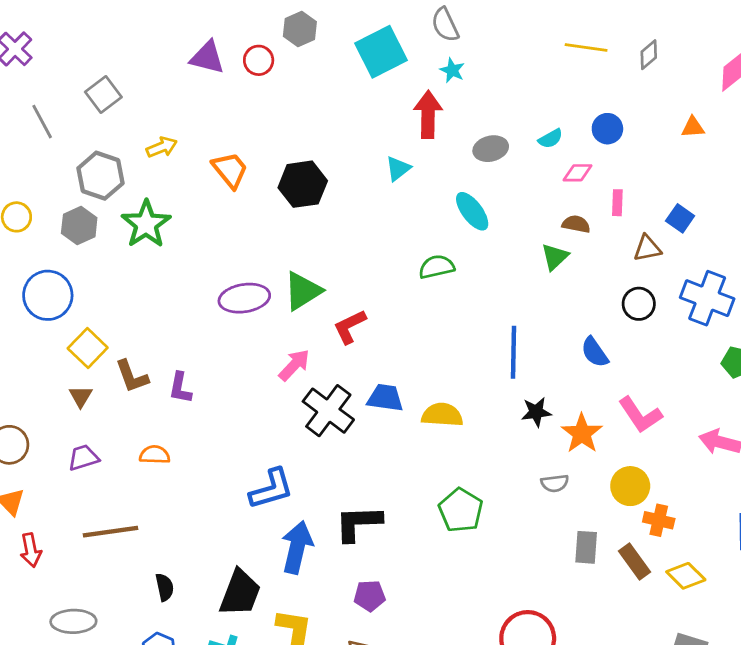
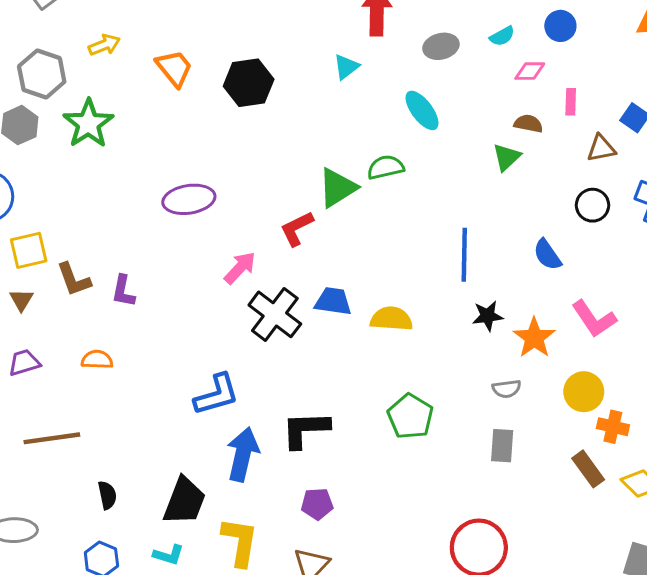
green triangle: (303, 291) -> (337, 188), moved
yellow square: (88, 348) -> (29, 250), turned 33
gray rectangle: (586, 547) -> (502, 446), moved

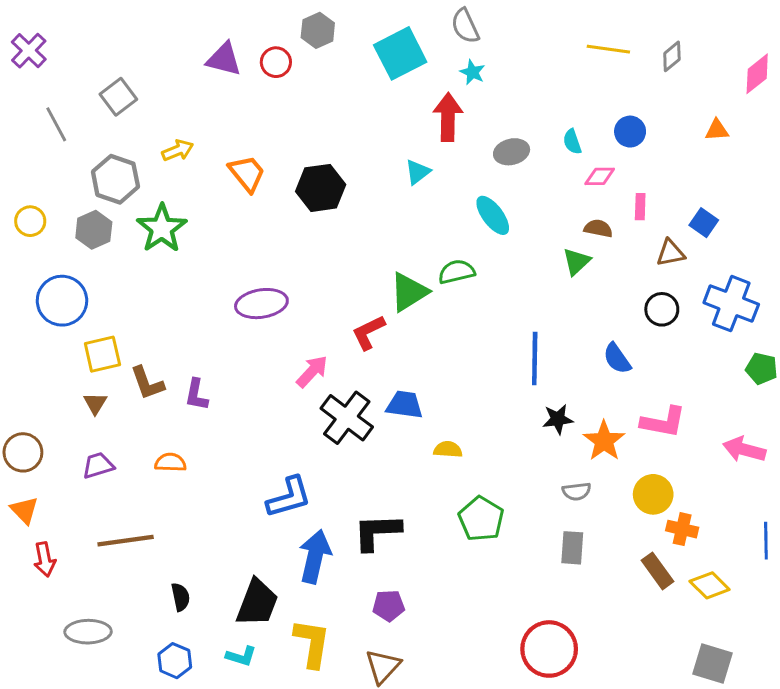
cyan semicircle: (502, 36) -> (572, 142), turned 100
yellow semicircle: (391, 319) -> (448, 450), moved, size x0.7
pink L-shape: (594, 319) -> (663, 422), turned -45

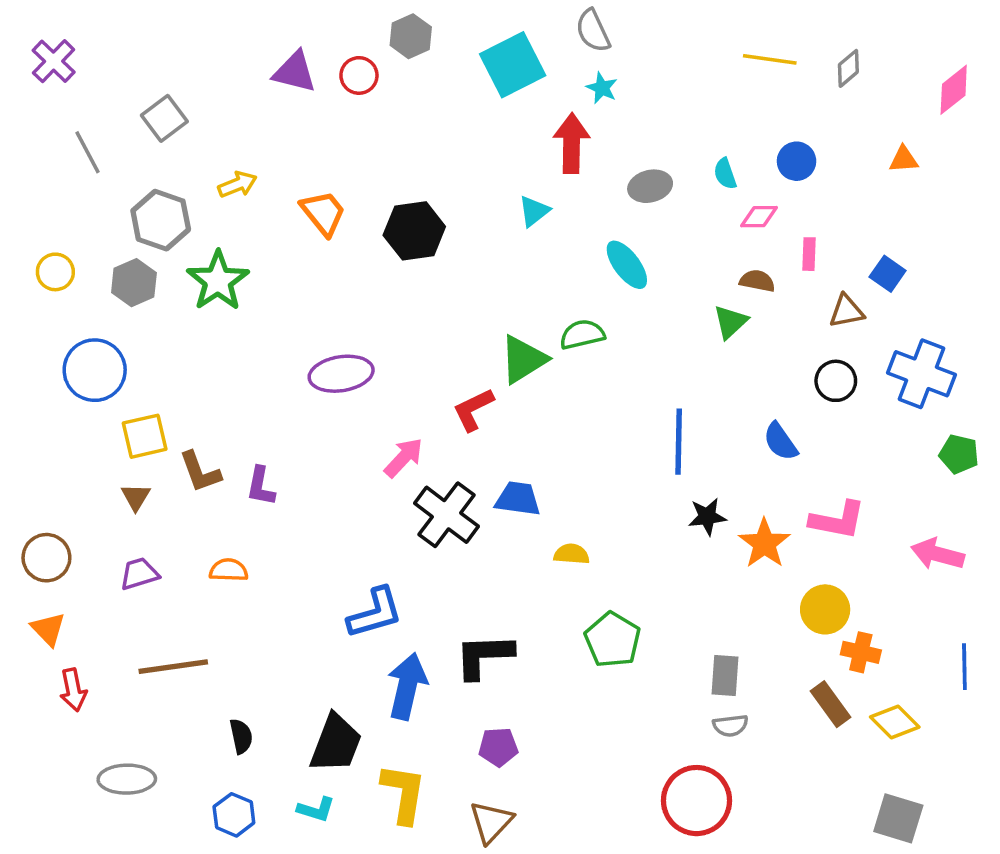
gray semicircle: (577, 491) -> (730, 726), moved

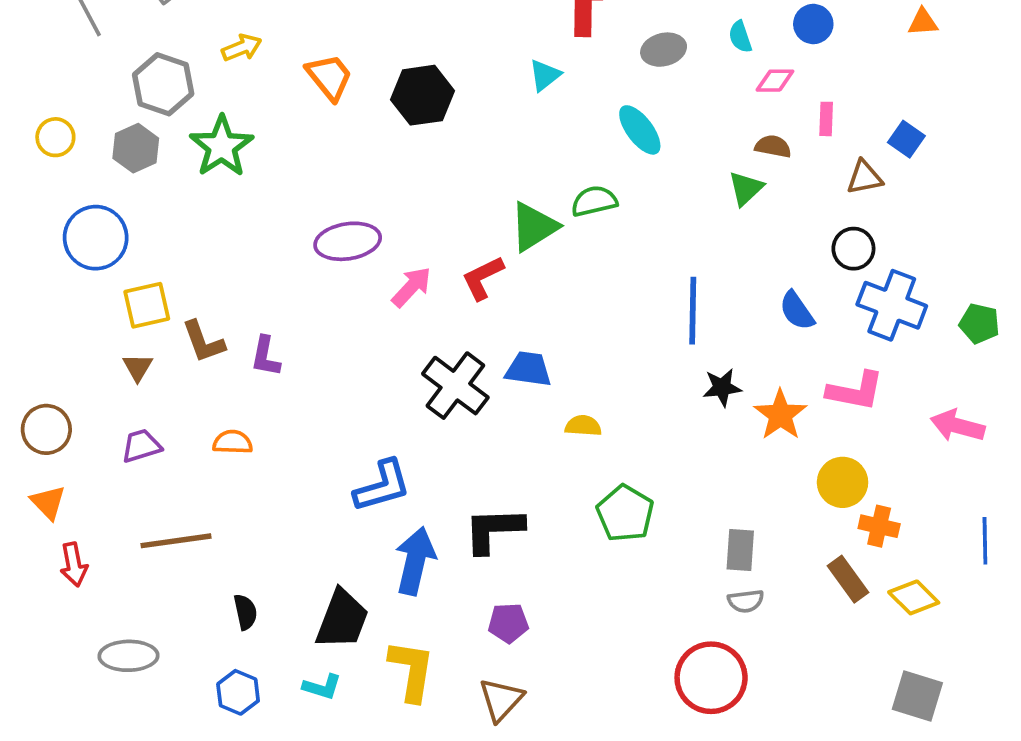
blue cross: (922, 374) -> (892, 305), moved
pink arrow: (404, 458) -> (412, 287), moved

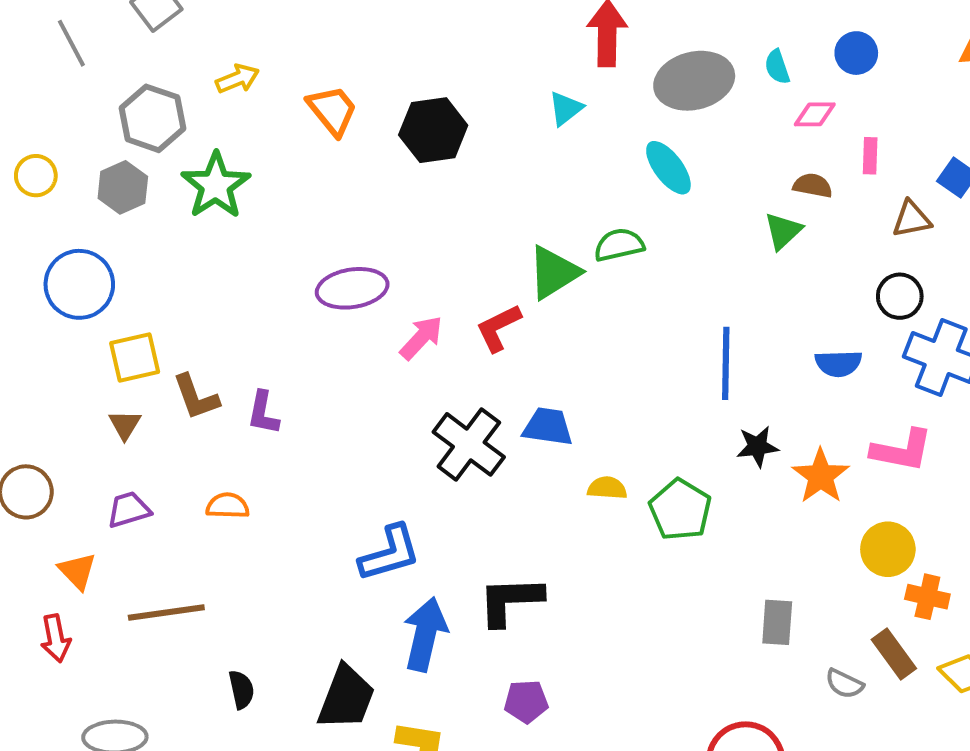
gray ellipse: (664, 50) -> (694, 81), size x1.6
blue semicircle: (797, 311) -> (838, 363), turned -57
orange triangle: (48, 502) -> (77, 571), moved
green pentagon: (625, 513) -> (680, 510), moved
gray semicircle: (746, 601) -> (844, 684), moved, turned 33

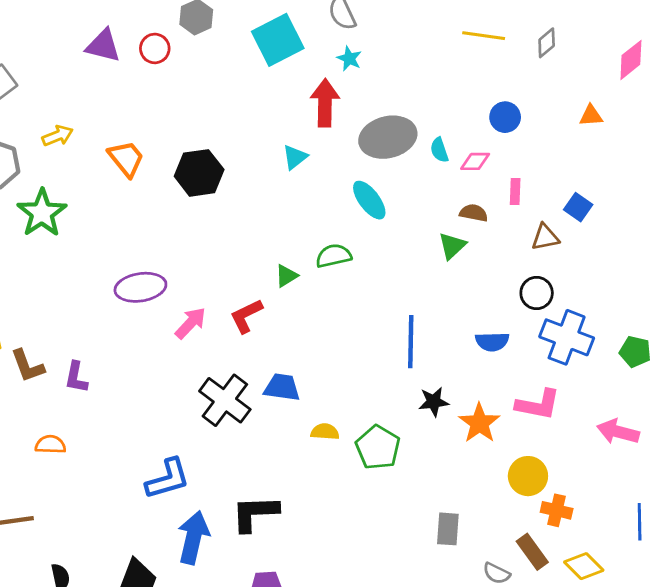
cyan semicircle: (777, 67) -> (439, 150), moved
green triangle: (554, 272) -> (286, 276), size x0.6

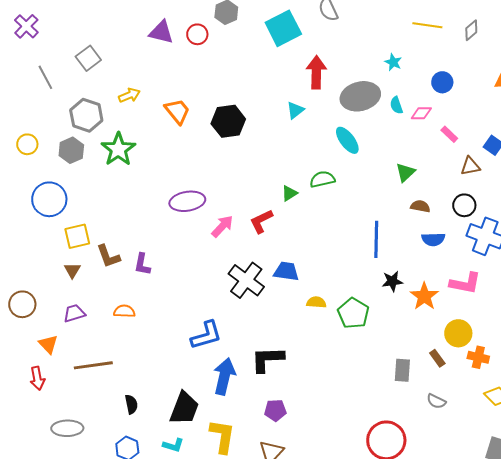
cyan star: (349, 58) -> (393, 62), moved
pink rectangle: (515, 191) -> (449, 134), turned -48
brown semicircle: (474, 213) -> (420, 206), moved
brown rectangle: (532, 552) -> (437, 358), moved, size x0.7

